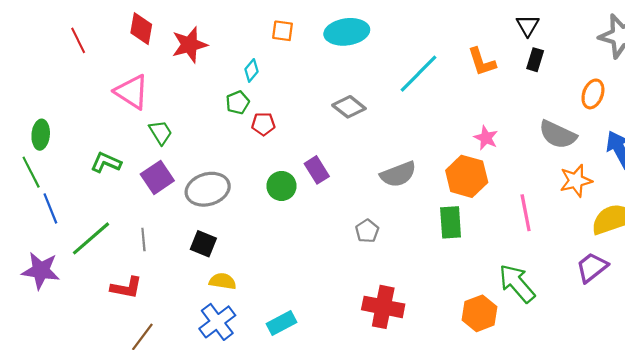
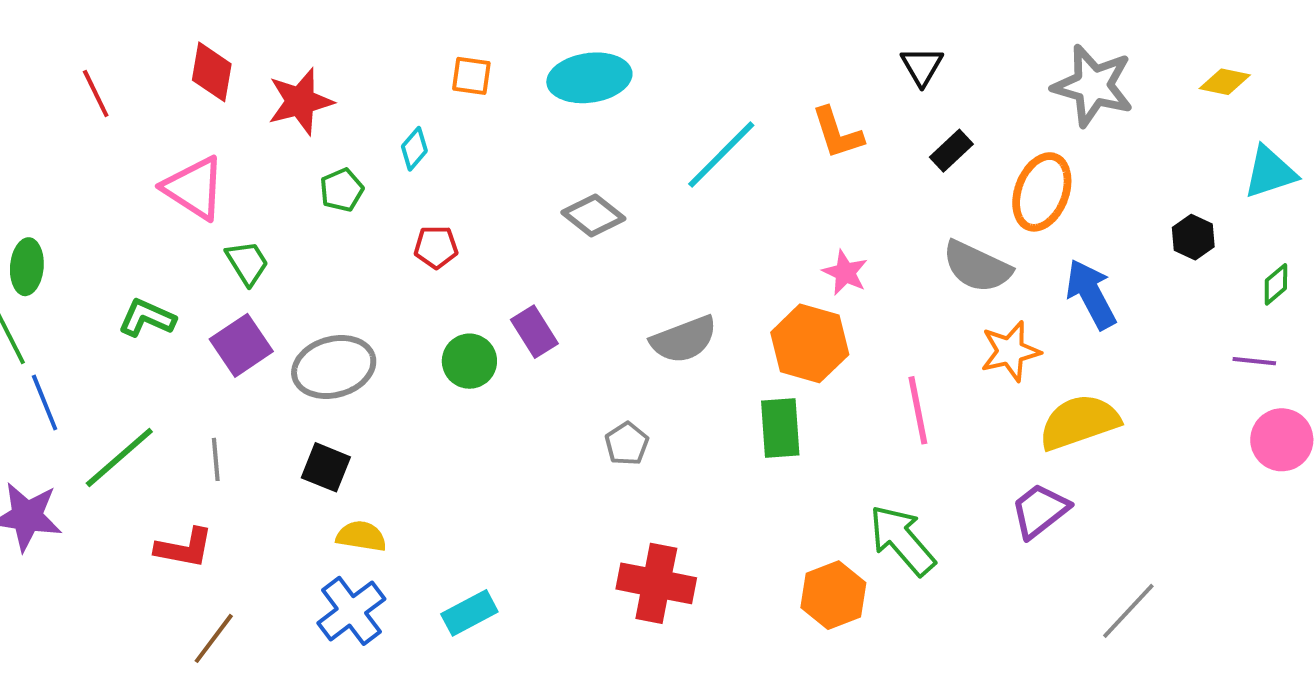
black rectangle: (535, 60) -> (951, 151), moved, turned 30
orange ellipse: (593, 94) -> (1042, 192), size x1.4
green pentagon: (238, 103) -> (342, 190), moved

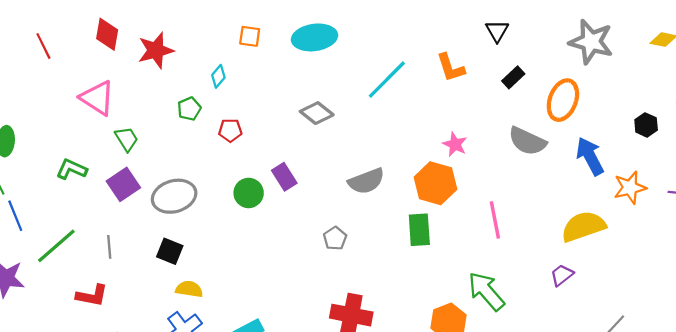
green pentagon: (342, 190) -> (189, 109), moved
orange star: (1010, 351) -> (630, 188), moved
purple trapezoid: (1040, 511) -> (562, 275), size x0.7

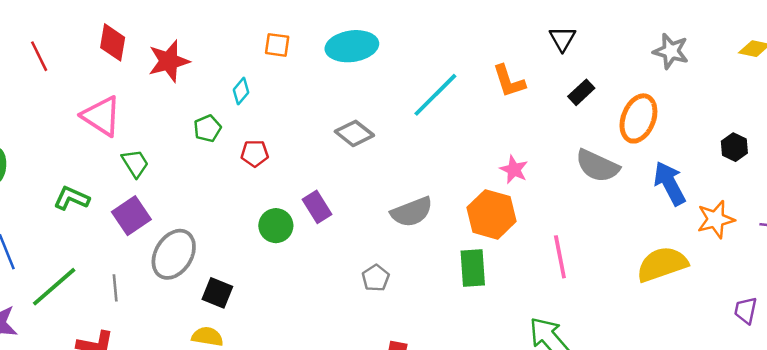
gray star: (591, 42) -> (671, 51), size x0.7
gray ellipse: (174, 196) -> (174, 254), moved, turned -42
black square: (170, 251) -> (217, 293), moved
purple trapezoid: (562, 275) -> (746, 310), moved, turned -40

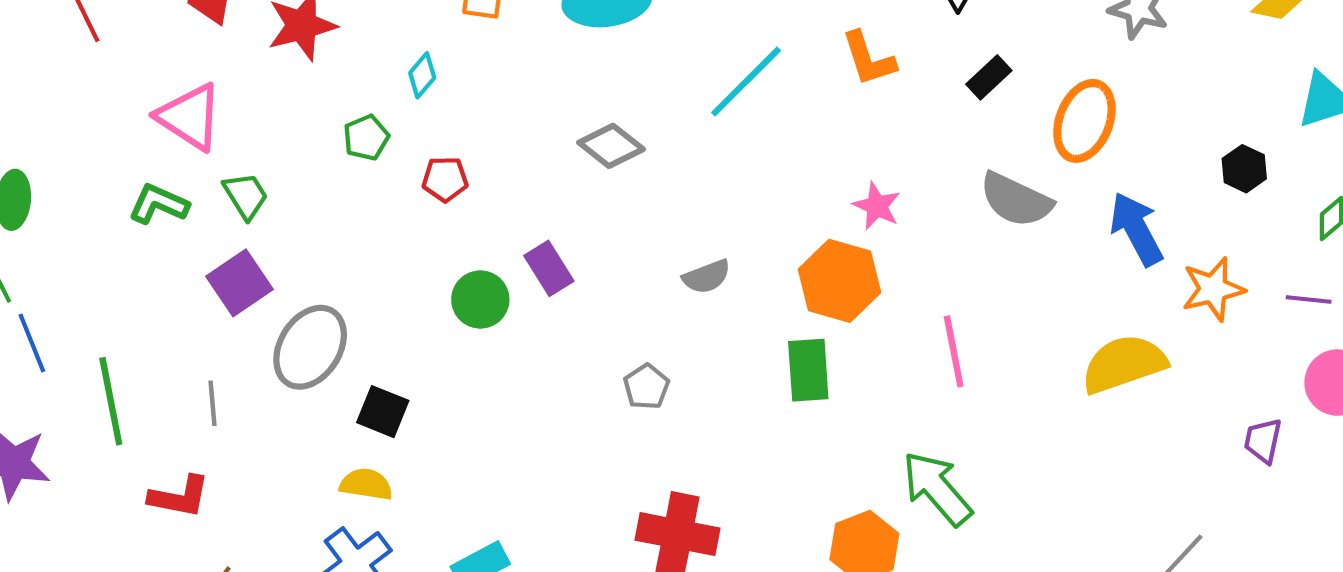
green L-shape: (72, 198) -> (159, 204), moved
gray semicircle: (412, 212) -> (707, 277), size x0.7
green line: (54, 287) -> (111, 401), turned -60

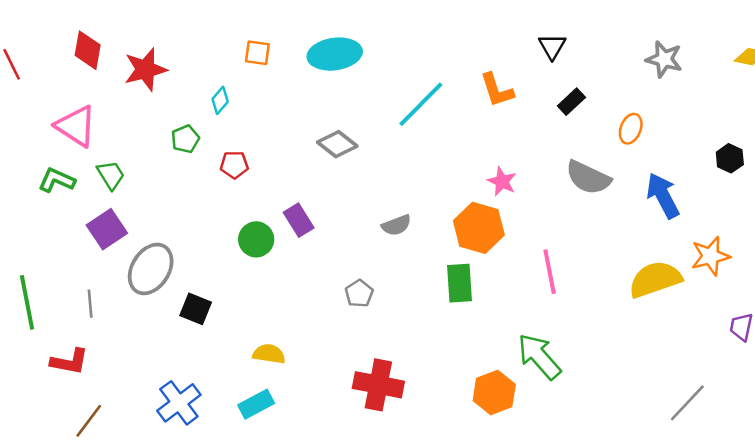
orange ellipse: (1084, 121) -> (631, 129), size x0.6
orange star: (1213, 289) -> (710, 256), moved
yellow semicircle: (366, 484) -> (269, 354), moved

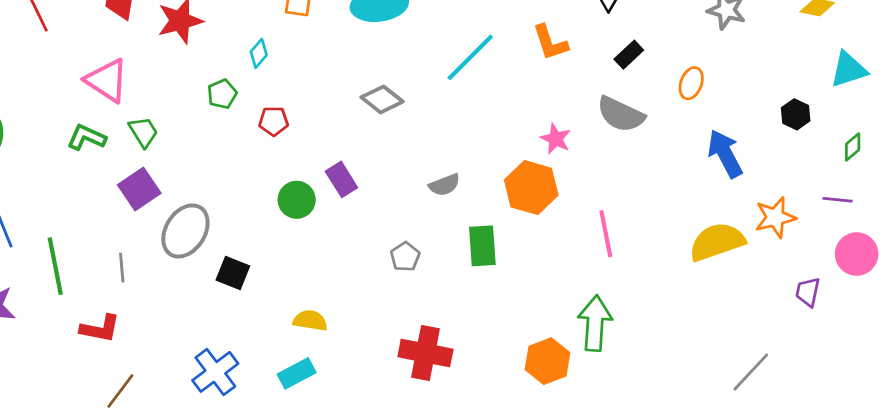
gray semicircle: (588, 178) -> (621, 114), moved
green rectangle: (459, 283) -> (482, 246), moved
green arrow: (539, 356) -> (595, 323), turned 45

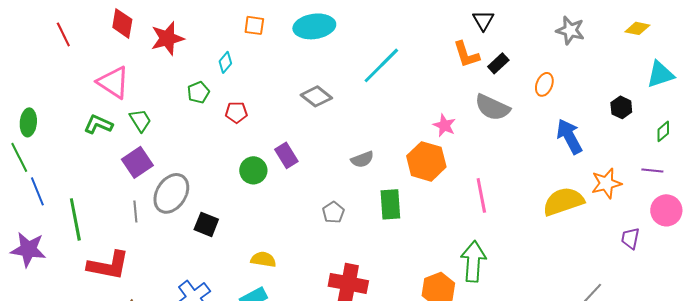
orange L-shape: (550, 42) -> (466, 54), moved
gray line: (122, 268) -> (135, 211), moved
red L-shape: (100, 329) -> (108, 265), size x1.4

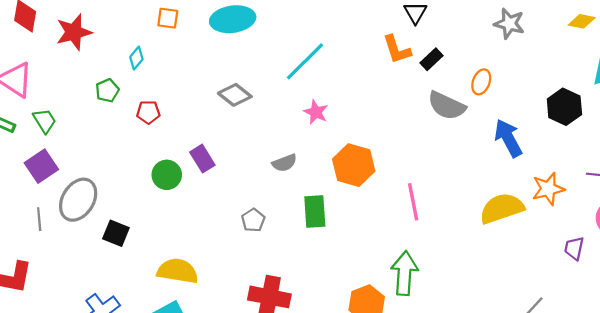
gray semicircle: (492, 107) -> (447, 106), moved
black hexagon: (621, 107) -> (564, 107), size x1.5
pink star: (444, 125) -> (316, 112), moved
yellow semicircle: (263, 259) -> (178, 271), size x1.5

